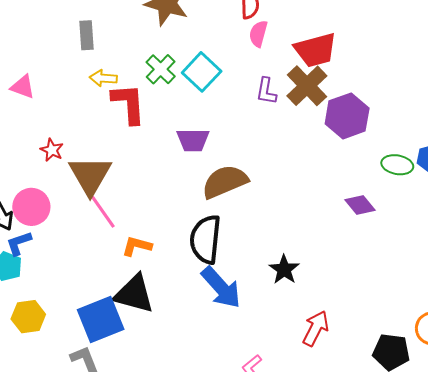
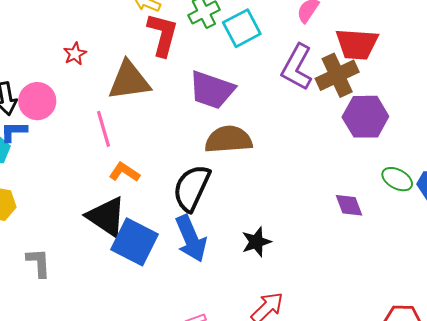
purple L-shape: (266, 91) -> (297, 67), size x1.6
purple trapezoid: (193, 140) -> (212, 90), size x1.4
brown triangle: (90, 175) -> (129, 81), moved, turned 33
blue square: (101, 320) -> (134, 242), moved, turned 30

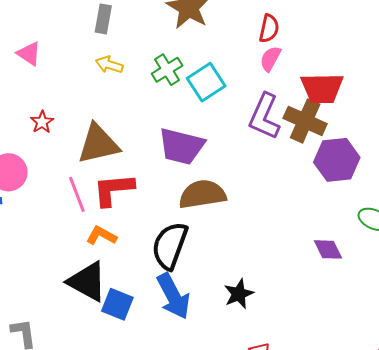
red L-shape: (163, 35) -> (113, 189), moved, turned -105
brown cross: (337, 75) -> (305, 121), turned -36
blue square: (134, 242) -> (117, 304), size x0.7

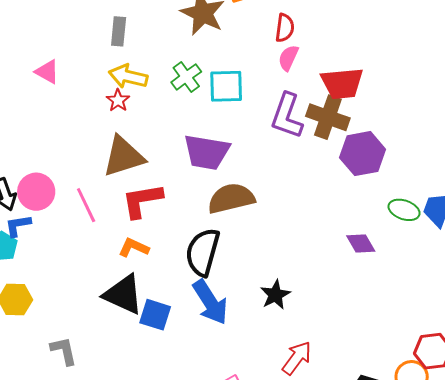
yellow arrow: (109, 65) -> (128, 76), size x1.4
cyan square: (206, 82) -> (226, 86), turned 36
red star: (42, 122) -> (118, 100), moved
pink line: (77, 194) -> (86, 205), moved

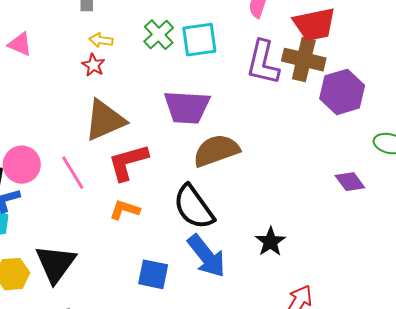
yellow arrow: (128, 76) -> (101, 40), size x0.6
black semicircle: (203, 252) -> (194, 207), turned -45
black triangle: (123, 294) -> (56, 264), moved, turned 48

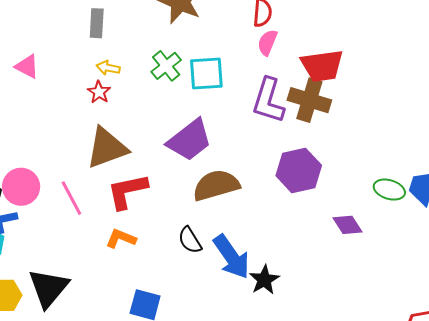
purple hexagon: (342, 92) -> (299, 171), moved
purple trapezoid: (187, 107) -> (190, 140), turned -45
black semicircle: (194, 207) -> (190, 240), size x0.6
blue arrow: (207, 256) -> (231, 257), moved

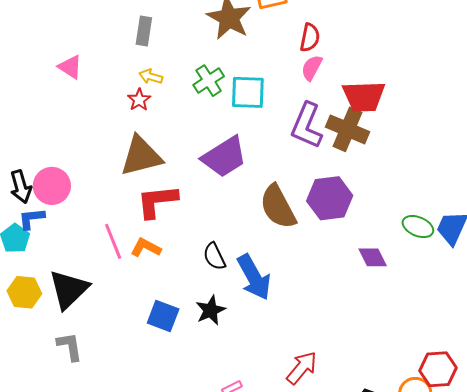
brown semicircle: (216, 185) -> (278, 207), moved, turned -108
pink line: (71, 198) -> (113, 241), moved
black star: (264, 280) -> (211, 310), moved

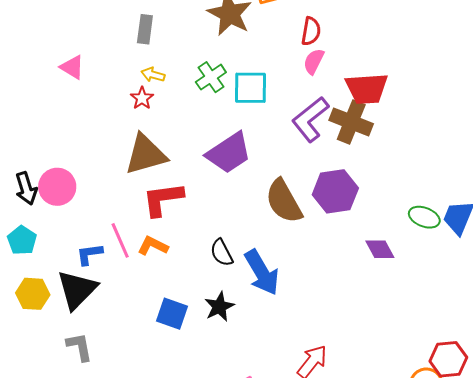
purple L-shape: (307, 126) -> (310, 119), turned 30
blue L-shape: (32, 219) -> (89, 254), moved

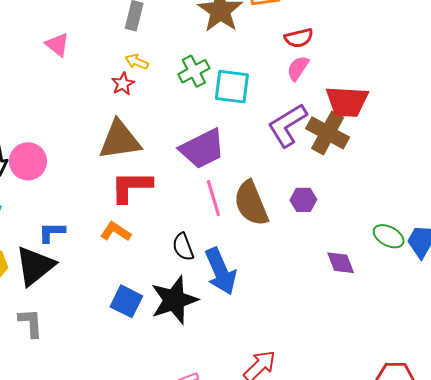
red semicircle: (311, 31) -> (299, 38), turned 60
purple hexagon: (335, 191) -> (303, 200), size x0.6
pink line: (120, 240) -> (213, 198), moved
black star: (219, 307) -> (174, 300), size x1.6

